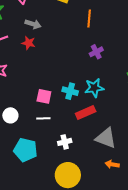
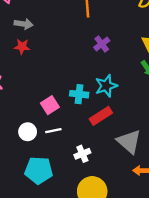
pink square: (44, 96) -> (50, 105), turned -35
white circle: (10, 115) -> (28, 132), moved
gray triangle: (106, 138) -> (129, 142), turned 30

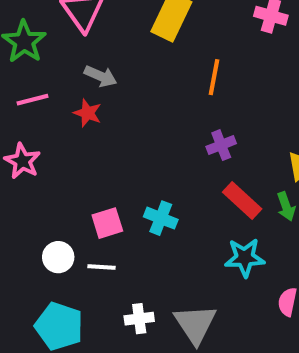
cyan star: (106, 86) -> (245, 258), moved
red rectangle: (101, 116) -> (242, 201), moved, turned 60
gray triangle: (129, 142) -> (195, 324), moved

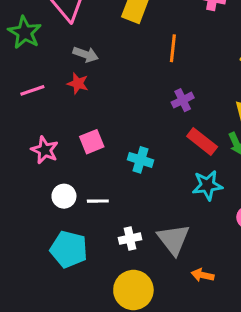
pink line: (33, 100) -> (32, 90), moved
pink star: (22, 161) -> (45, 150), moved
pink square: (107, 223) -> (92, 142), moved

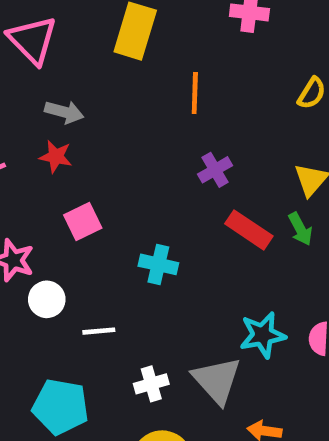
pink square: (92, 142) -> (83, 221), moved
cyan star: (207, 185) -> (263, 335), moved
white circle: (64, 196) -> (47, 299), moved

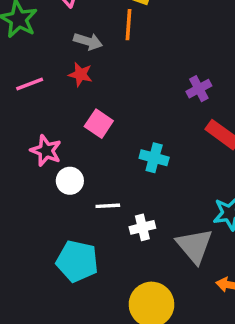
orange line: (195, 93) -> (128, 25), moved
pink square: (83, 221) -> (99, 124), turned -32
white cross: (151, 384) -> (142, 227), moved

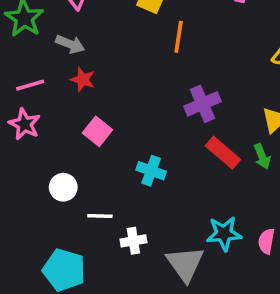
orange line: (128, 25) -> (179, 37), moved
gray arrow: (88, 41) -> (70, 44), moved
purple cross: (199, 89) -> (203, 104), size x1.4
pink star: (46, 151) -> (25, 124), moved

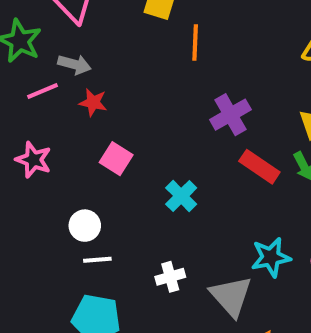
pink line: (30, 85) -> (43, 91), moved
cyan cross: (151, 171) -> (181, 196), turned 32
white line: (100, 216) -> (97, 260), moved

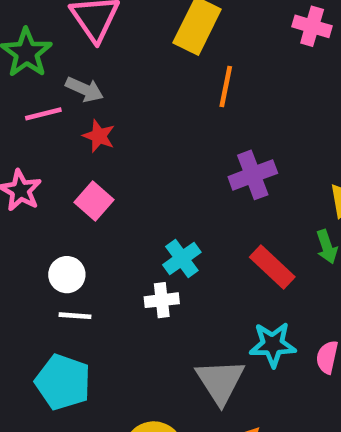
pink square: (116, 159) -> (94, 201), moved
red rectangle: (259, 167) -> (272, 267), moved
white cross: (170, 277) -> (162, 300), moved

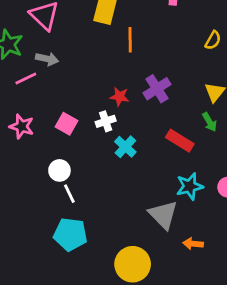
red star: (99, 136) -> (120, 97), moved
white cross: (162, 300) -> (106, 121), moved
white line: (75, 316) -> (69, 194), turned 72

